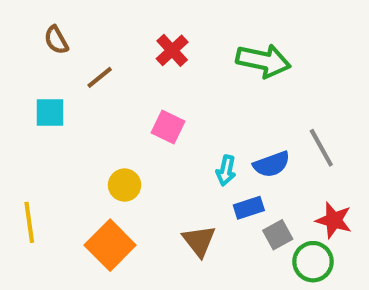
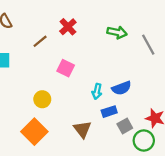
green arrow: (263, 61) -> (117, 32), size x0.7
brown line: (100, 77) -> (40, 41), moved
gray line: (321, 148) -> (148, 45), moved

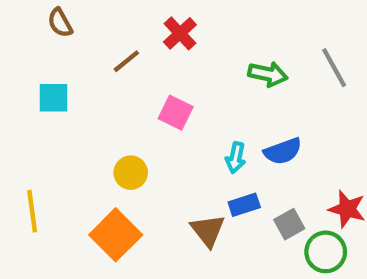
green arrow: (117, 32) -> (268, 74), moved
blue rectangle: (109, 112) -> (244, 205), moved

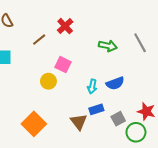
yellow circle: (131, 173) -> (48, 81), moved

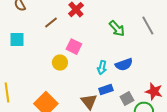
green arrow: (108, 46) -> (117, 29), turned 36

